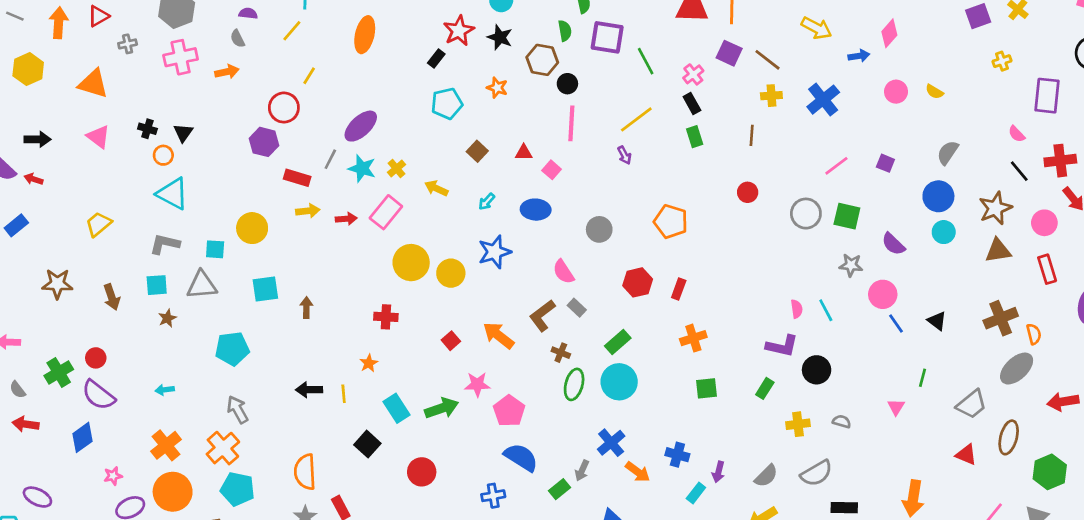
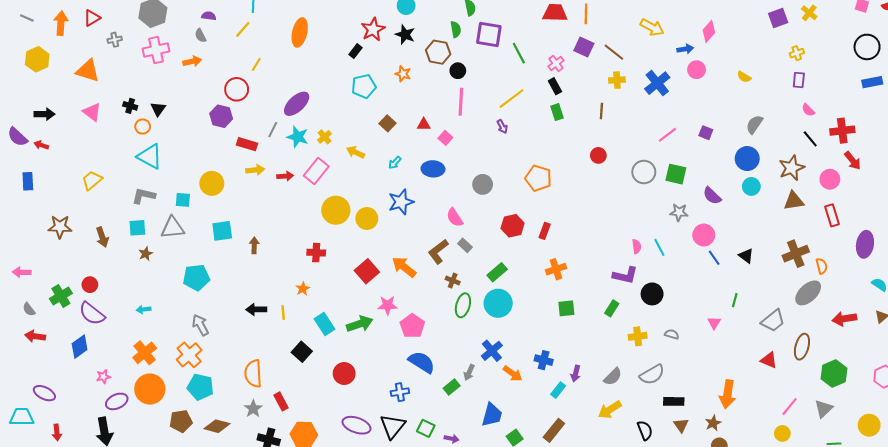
pink circle: (896, 92) -> (697, 70), moved
purple rectangle: (1047, 96) -> (799, 80), moved, size x0.6
blue rectangle: (16, 225) -> (28, 181), turned -54
red square: (451, 341) -> (367, 271), size x1.6

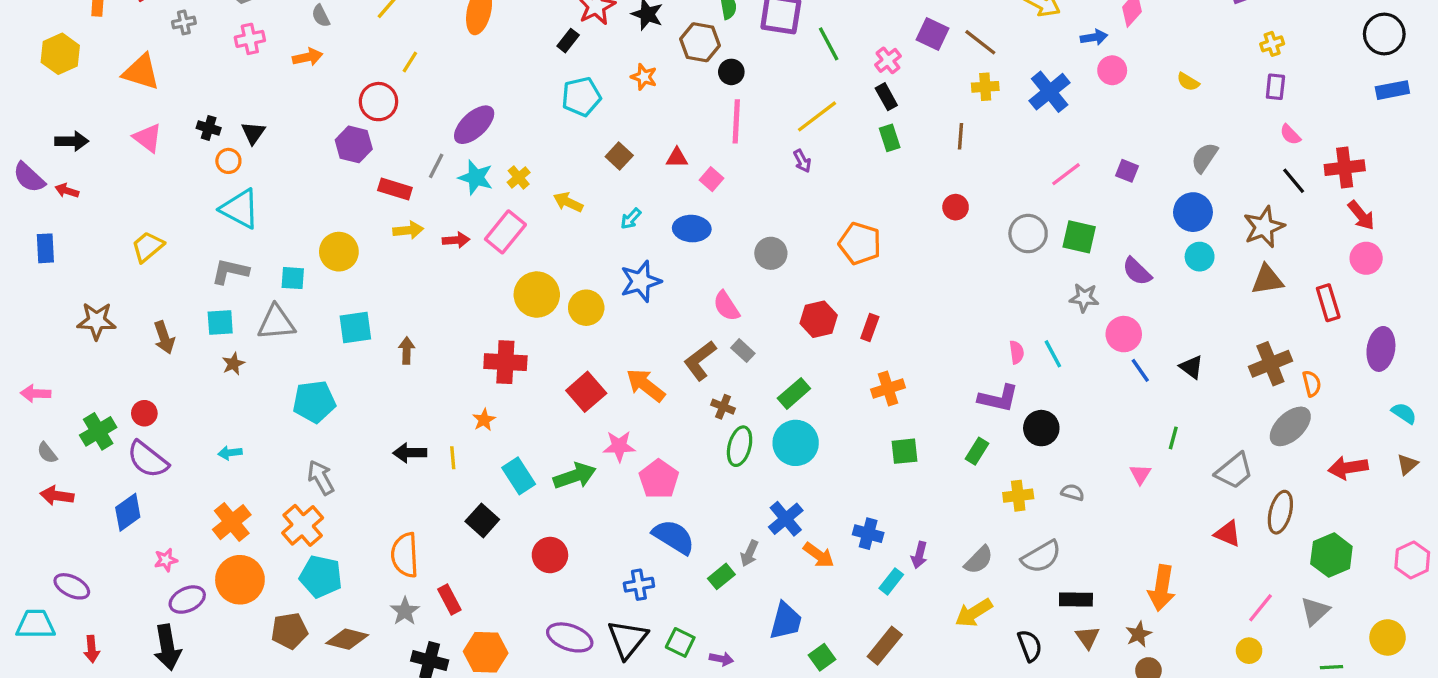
pink cross: (156, 50) -> (250, 39), size x0.7
pink circle: (830, 179) -> (1366, 258), moved
red cross: (316, 253) -> (505, 362), size x1.4

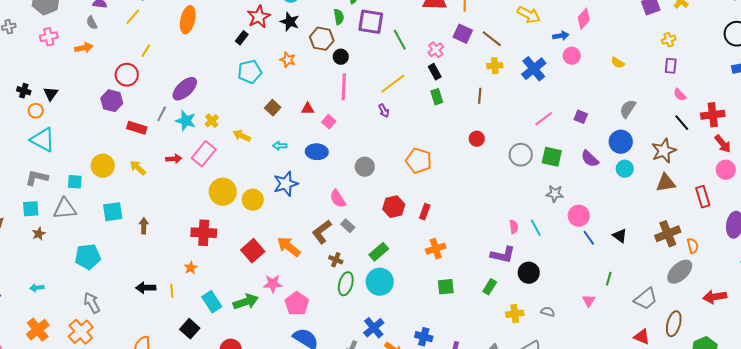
cyan arrow: (631, 219) -> (280, 146), turned 48
yellow arrow: (408, 230) -> (138, 168), moved, turned -132
purple semicircle: (1137, 271) -> (590, 159), moved

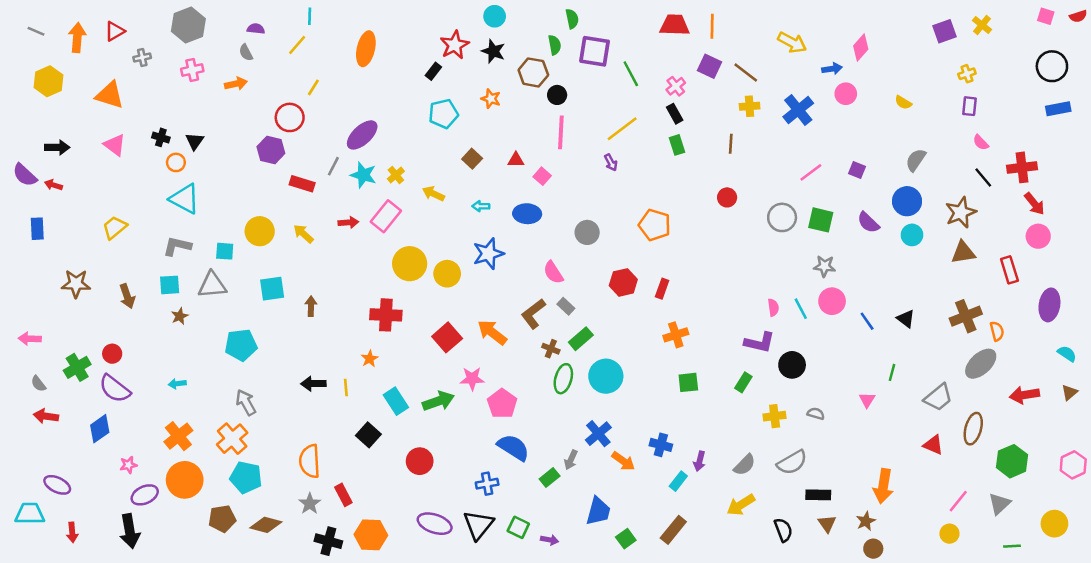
pink circle: (579, 216) -> (832, 301), moved
green rectangle: (379, 252) -> (581, 339), moved

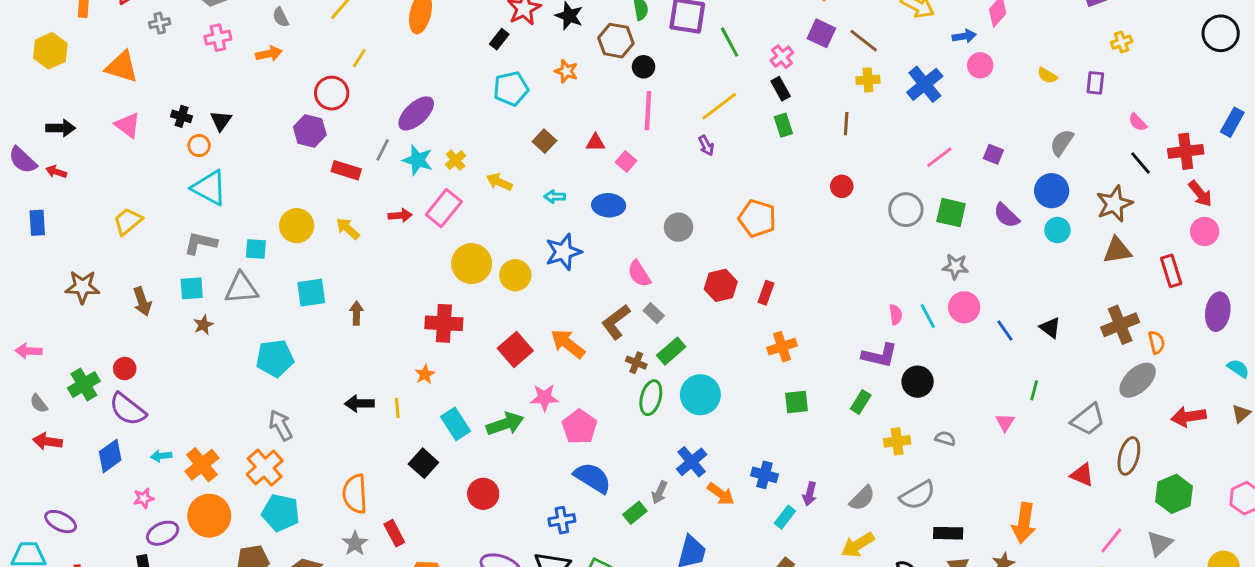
purple rectangle: (969, 106) -> (1095, 83), moved
blue rectangle: (1058, 109) -> (1232, 122), moved, turned -50
cyan arrow: (177, 384) -> (161, 456), moved

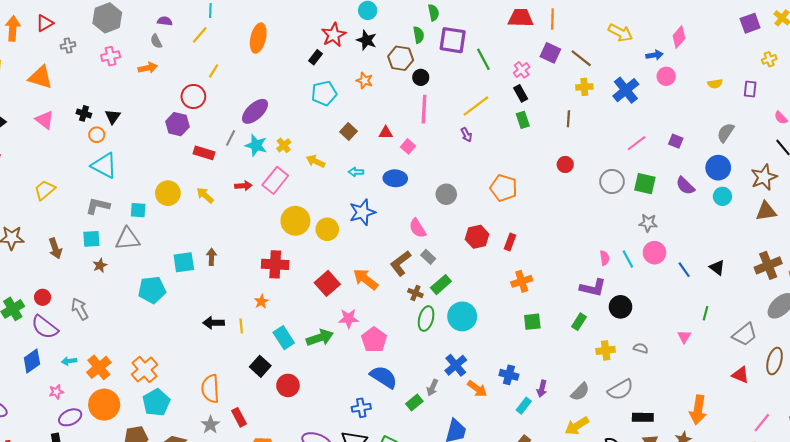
yellow semicircle: (1047, 76) -> (715, 84), turned -40
cyan square: (311, 293) -> (184, 262), moved
gray arrow: (281, 425) -> (80, 309), moved
red circle: (483, 494) -> (288, 385), moved
cyan pentagon: (281, 513) -> (156, 402), turned 30

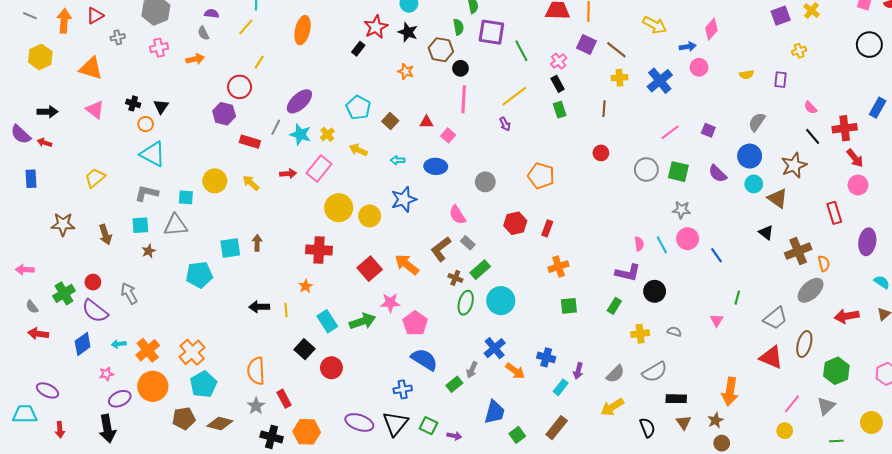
cyan pentagon: (324, 93) -> (358, 108), moved, turned -30
brown triangle: (766, 211) -> (777, 198), moved, turned 45
black triangle: (717, 268) -> (766, 232), moved
red triangle: (741, 375) -> (771, 357), size x1.4

